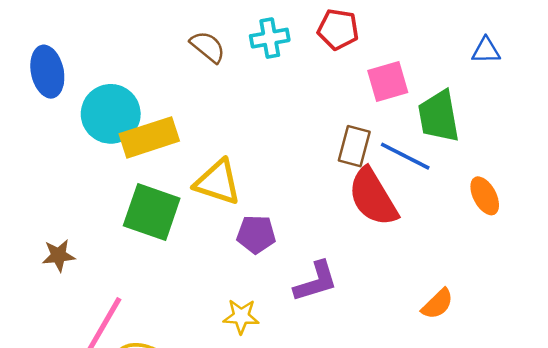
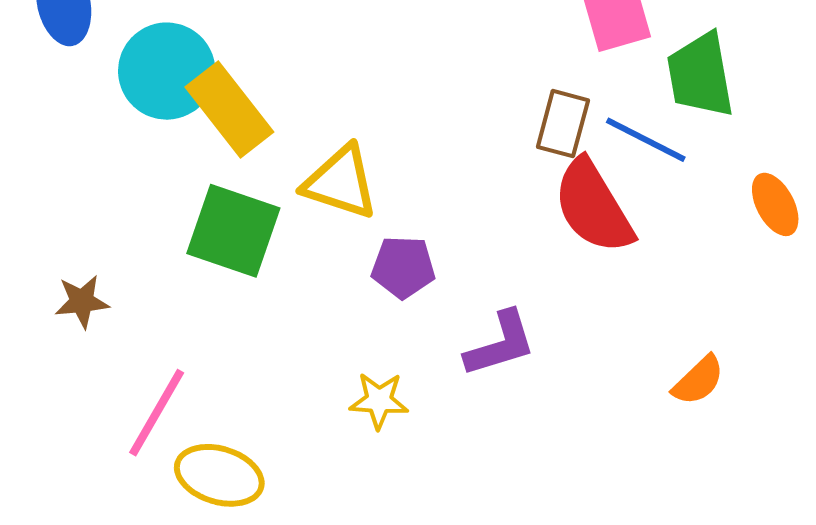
yellow rectangle: (149, 137) -> (229, 109), turned 70

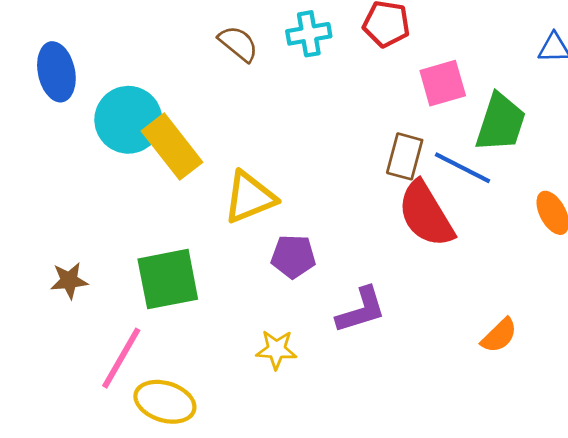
green trapezoid: (700, 75) -> (501, 123), turned -152
yellow triangle: (341, 182) -> (250, 197), turned -40
green square: (233, 231) -> (168, 279), moved, turned -30

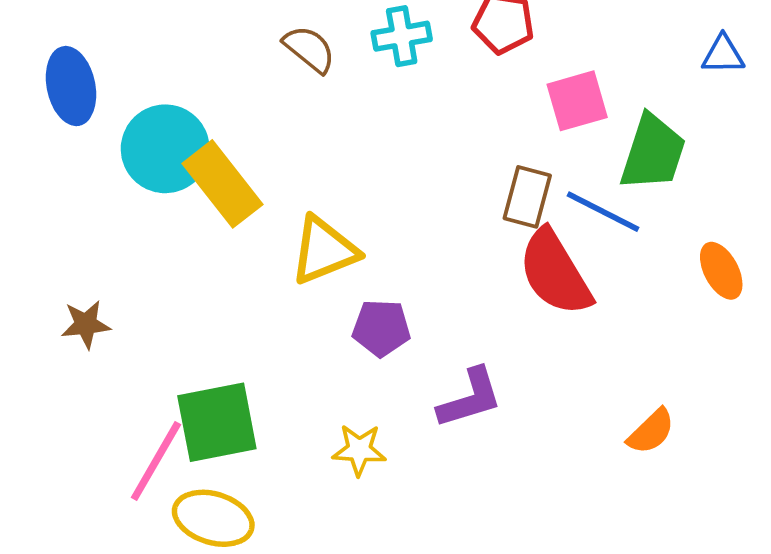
green square: (168, 279) -> (217, 422), moved
brown star: (69, 281) -> (86, 324), moved

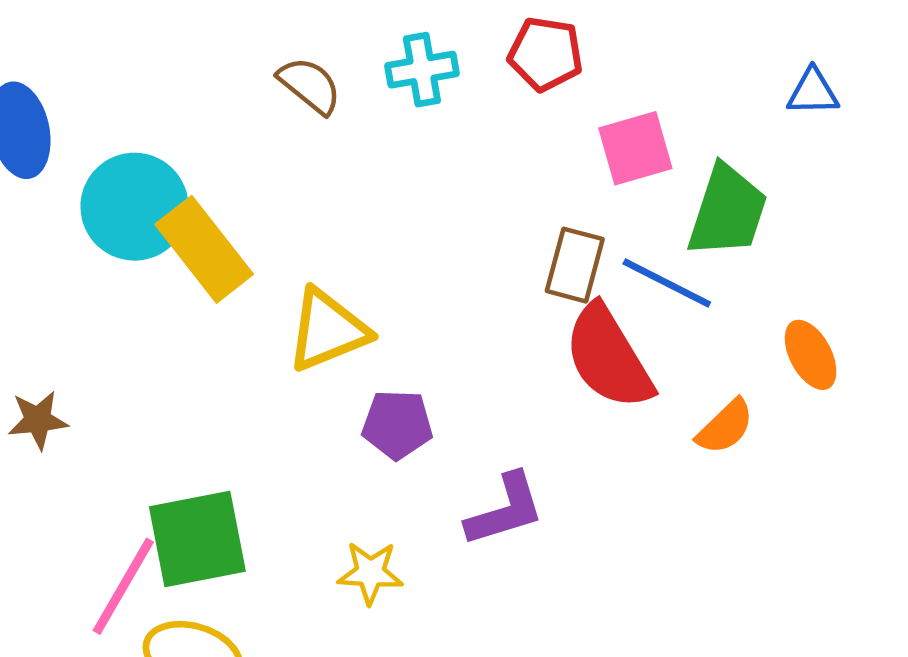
orange semicircle: (651, 431) -> (725, 427), moved

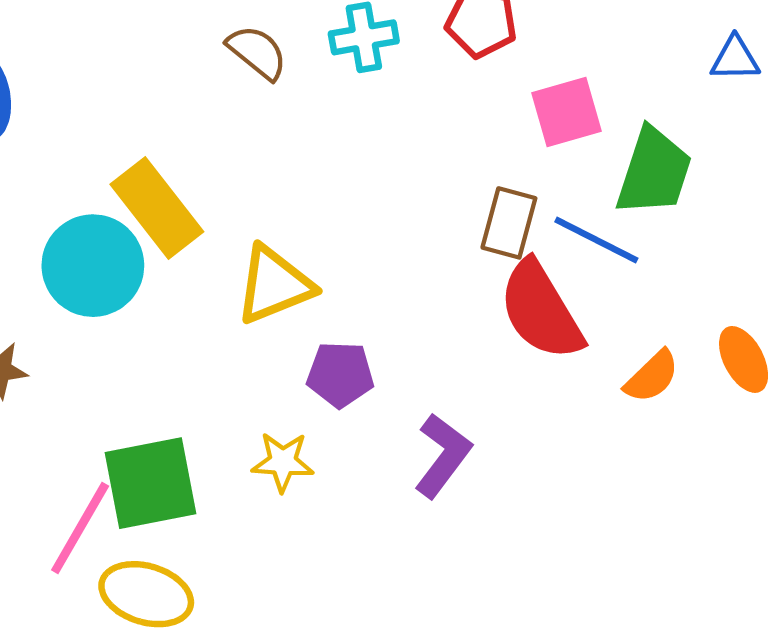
cyan circle: (134, 207) -> (93, 266), moved
orange ellipse: (811, 355) -> (744, 359), moved
purple L-shape: (505, 510) -> (443, 455), turned -36
yellow star: (370, 573) -> (283, 462), moved

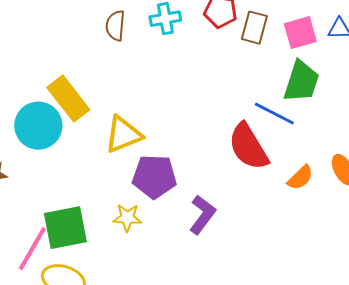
brown semicircle: (257, 52) -> (115, 26), turned -124
pink square: (567, 112) -> (300, 33), moved
brown rectangle: (509, 223) -> (254, 28), moved
purple pentagon: (340, 374) -> (154, 177), size x1.4

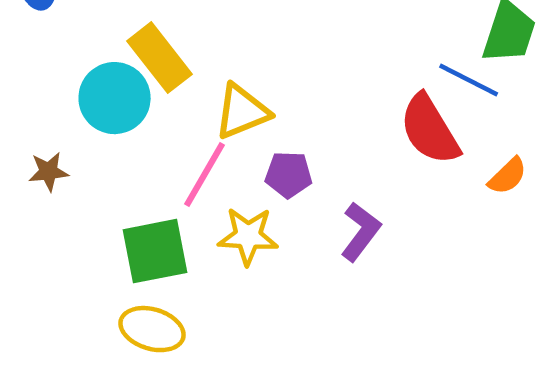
purple pentagon: (154, 177) -> (289, 175), size x0.7
yellow star: (127, 218) -> (248, 236), size x1.4
pink line: (32, 249) -> (205, 175), moved

